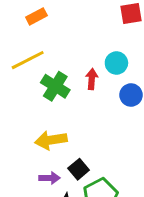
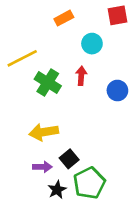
orange rectangle: (36, 16) -> (64, 18), moved
cyan circle: (116, 63) -> (92, 44), moved

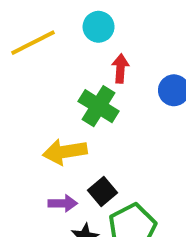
cyan circle: (92, 44) -> (99, 27), moved
green cross: (48, 82) -> (99, 106), moved

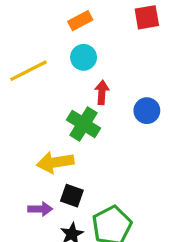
black square: (102, 191) -> (72, 196), moved, turned -30
purple arrow: (63, 203) -> (40, 209), moved

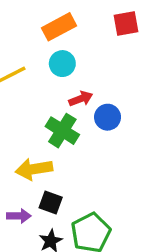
orange rectangle: (80, 21) -> (59, 27), size x1.4
red arrow: (102, 92) -> (81, 99), turned 65
blue circle: (147, 111) -> (108, 117), moved

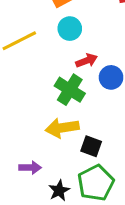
yellow arrow: (34, 169) -> (62, 128), moved
black square: (51, 203) -> (91, 146), moved

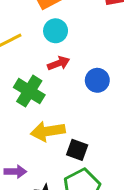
red arrow: (87, 61) -> (59, 63), moved
green cross: (70, 90) -> (29, 91), moved

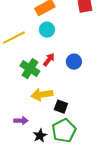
red arrow: (59, 63) -> (49, 60), moved, turned -32

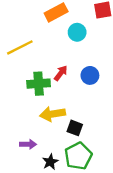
cyan circle: (47, 30) -> (77, 32), moved
green cross: (30, 69) -> (39, 84), turned -36

